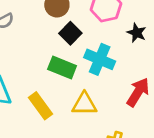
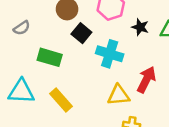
green rectangle: (62, 67) -> (50, 57), moved
yellow triangle: (84, 104) -> (119, 95), moved

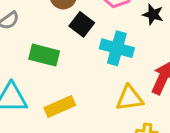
yellow rectangle: (61, 100) -> (60, 106), turned -70

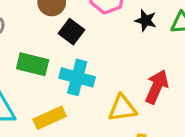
cyan cross: (117, 48) -> (77, 77), moved

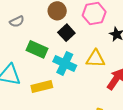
yellow triangle: (122, 108) -> (95, 59), moved

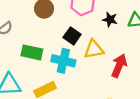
black square: (66, 33) -> (72, 36), moved

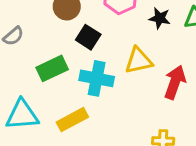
black square: (72, 36) -> (88, 37), moved
green rectangle: (32, 52) -> (52, 68), turned -35

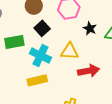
red arrow: (175, 82) -> (89, 71), turned 45
yellow rectangle: (72, 120) -> (37, 80), moved

